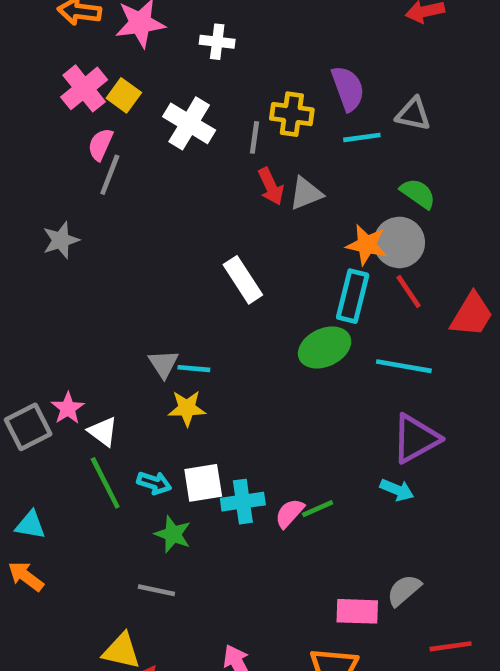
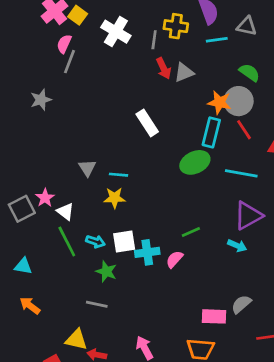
gray triangle: (163, 364) -> (87, 168), moved
green line: (318, 509) -> (191, 232), moved
orange arrow: (26, 576) -> (30, 306), moved

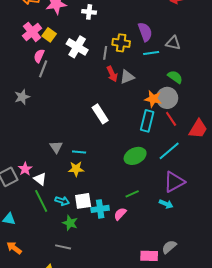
green ellipse: (195, 162) -> (135, 156), moved
cyan line: (241, 173) -> (169, 151), turned -50

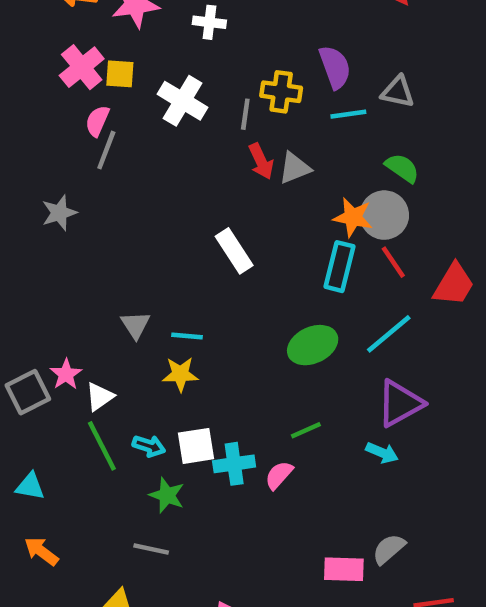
yellow square: (49, 35) -> (120, 74), turned -32
white triangle: (40, 179) -> (100, 397), turned 48

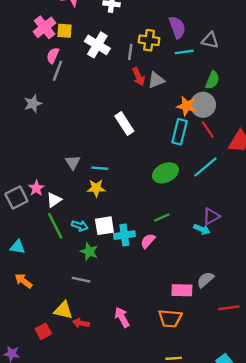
green semicircle: (402, 168) -> (212, 80), turned 78
purple triangle: (400, 403) -> (211, 216), moved, size x0.7

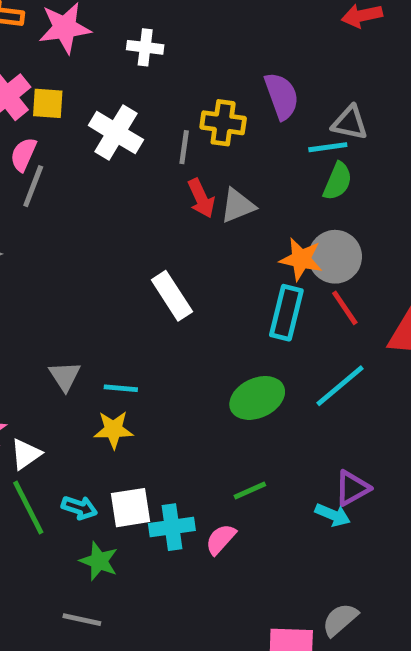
cyan line: (184, 52) -> (328, 147), moved
green semicircle: (212, 80) -> (338, 181), moved

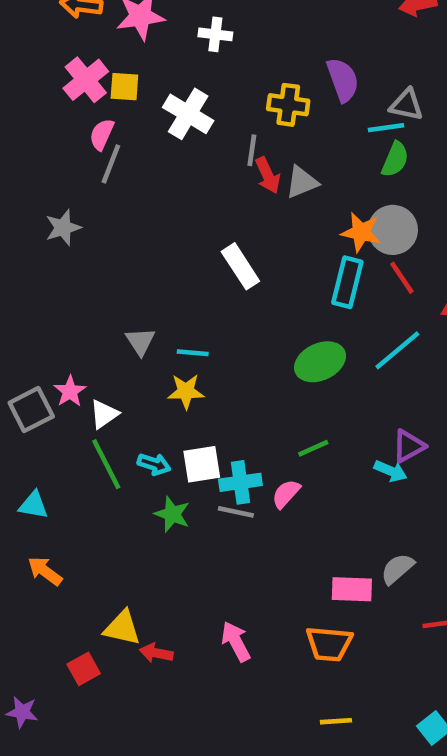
gray line: (184, 147) -> (252, 150), moved
gray line: (82, 620) -> (236, 512), moved

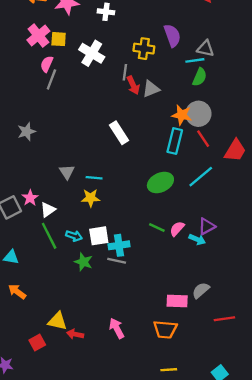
gray star: (63, 228) -> (27, 132), moved
green line: (313, 448) -> (157, 228), turned 49
pink semicircle: (286, 494) -> (177, 229), moved

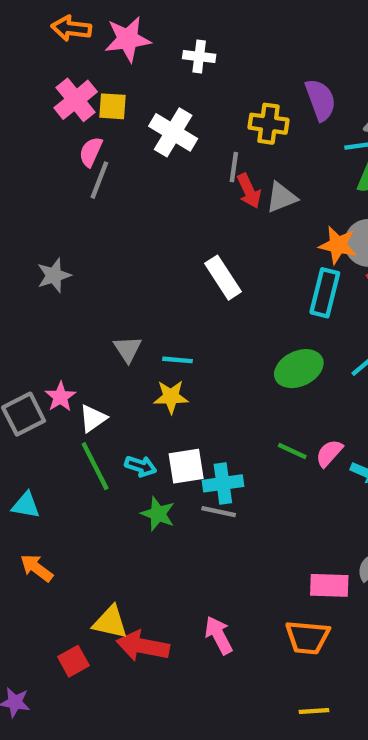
red arrow: (75, 334) -> (143, 646), size x1.6

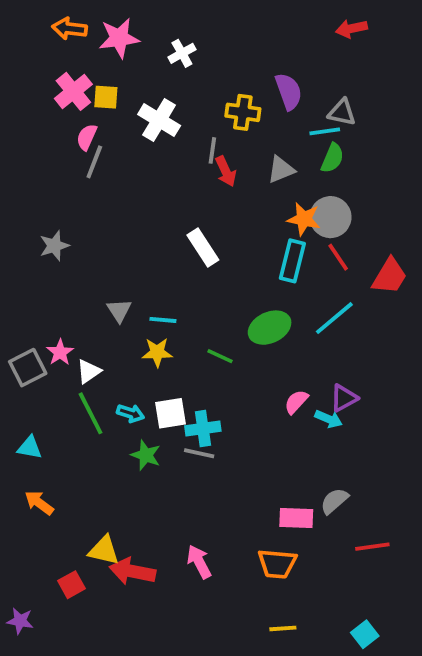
white cross: (199, 57) -> (182, 53), turned -36
gray triangle: (281, 197) -> (281, 169), moved
green line: (292, 451) -> (220, 356), moved

